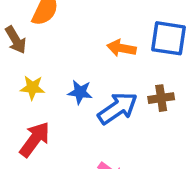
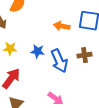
blue arrow: (118, 108) -> (59, 61), turned 100

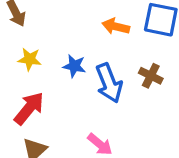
brown cross: (84, 55) -> (151, 76), turned 32

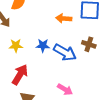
blue arrow: (109, 83) -> (65, 52), turned -30

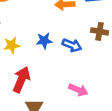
blue arrow: (65, 52) -> (72, 45), size x0.7

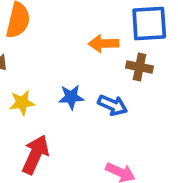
brown cross: (100, 31) -> (139, 67), moved

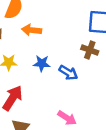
orange arrow: (104, 44) -> (32, 30), moved

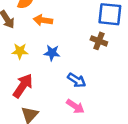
blue arrow: (68, 73) -> (77, 80), moved

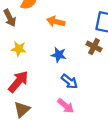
orange arrow: (43, 20) -> (56, 21), moved
blue star: (52, 53) -> (59, 55), moved

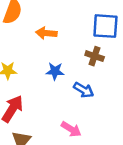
blue arrow: (69, 81) -> (84, 90), moved

